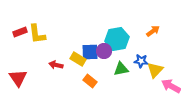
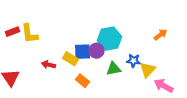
orange arrow: (153, 31) -> (160, 35), moved

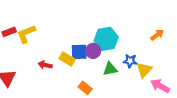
yellow L-shape: (30, 34) -> (26, 34), turned 75
orange rectangle: (82, 81) -> (85, 88), moved

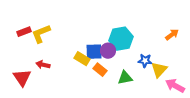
red arrow: (45, 65) -> (43, 65), moved
green triangle: (110, 69) -> (125, 78), moved
orange rectangle: (85, 88) -> (100, 70), moved

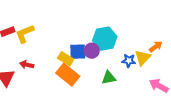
orange arrow: (172, 35) -> (156, 47), moved
orange rectangle: (100, 70) -> (68, 75), moved, size x1.6
yellow triangle: (159, 70) -> (143, 58), moved

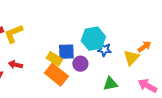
purple circle: (92, 51) -> (80, 64), moved
blue star: (129, 61) -> (104, 50), moved
green triangle: (109, 78) -> (110, 84), moved

